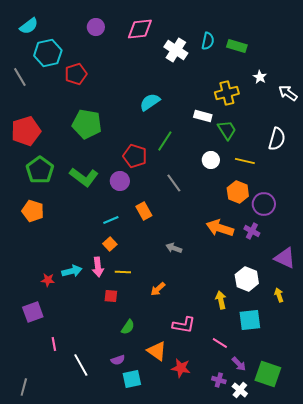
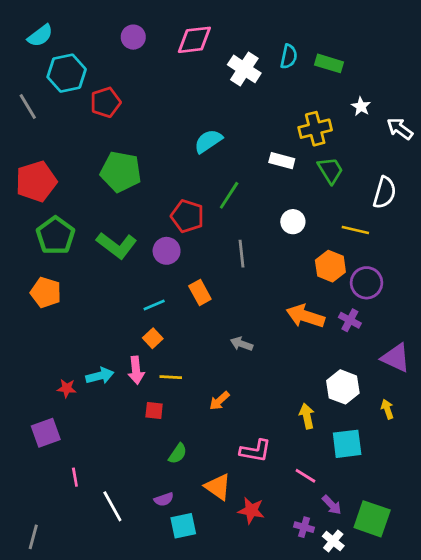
green trapezoid: (227, 130) -> (330, 170), moved
yellow line: (245, 161) -> (355, 230), moved
gray line: (174, 183) -> (242, 254), turned 30

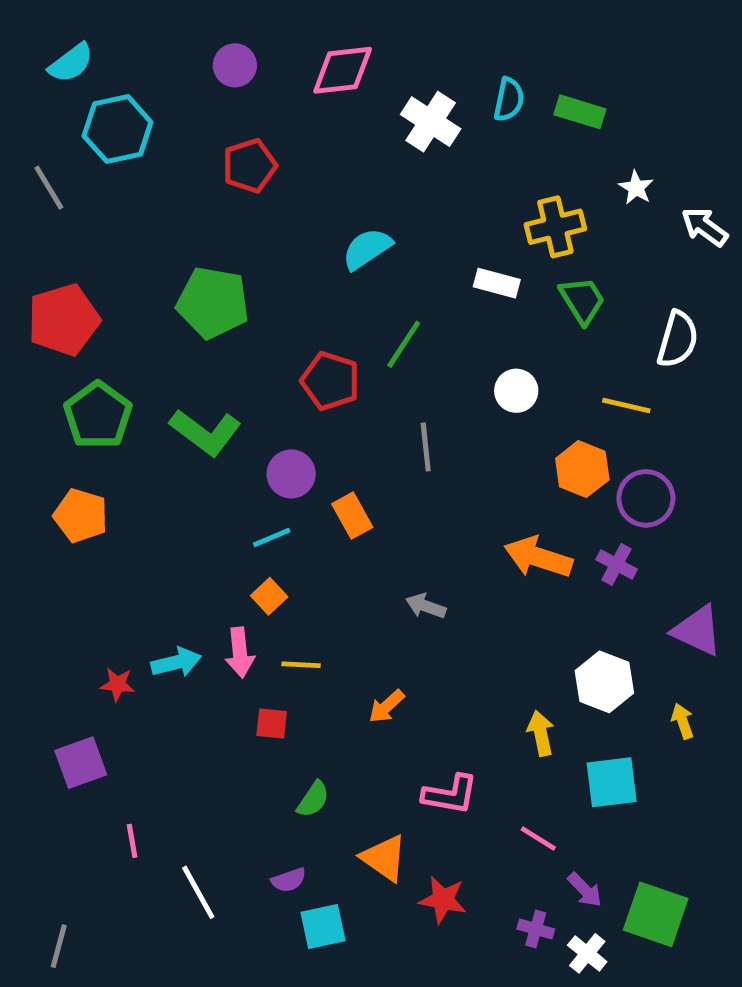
red pentagon: (105, 102) -> (250, 166), moved
purple circle: (167, 251) -> (291, 474), moved

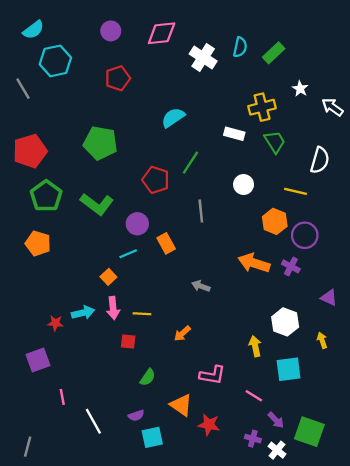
green rectangle: (580, 112) -> (274, 53), turned -60
orange square: (269, 596) -> (108, 277), moved
purple triangle: (697, 631) -> (329, 298), size x0.7

